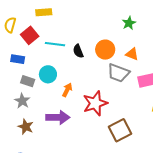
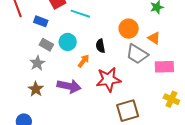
black semicircle: (78, 51) -> (100, 46), moved

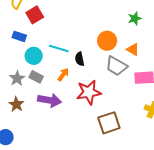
cyan line: (80, 14) -> (59, 48), moved
cyan circle: (68, 42) -> (34, 56), moved
gray rectangle: (46, 45) -> (36, 77), moved

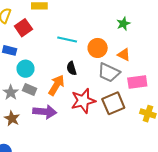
cyan line: (59, 48) -> (67, 40), moved
orange arrow: (63, 75) -> (56, 85), size x1.5
brown square: (109, 123) -> (113, 103), moved

